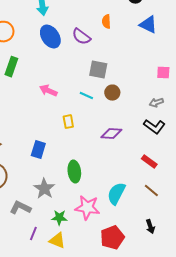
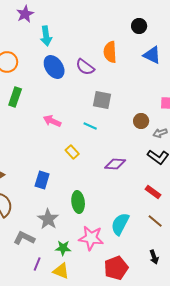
orange semicircle: (106, 22) -> (110, 52), size x1.5
brown circle: (112, 93) -> (141, 121), moved
yellow rectangle: (68, 122) -> (72, 152), turned -32

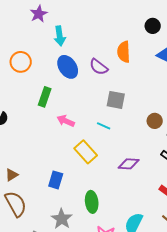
green rectangle: (15, 97) -> (45, 97), moved
yellow rectangle: (72, 152) -> (86, 152), size x1.6

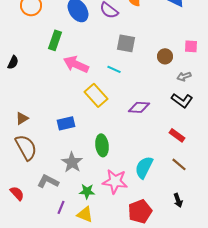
pink arrow: (66, 121) -> (76, 64), size x1.4
brown circle: (155, 121) -> (165, 56), moved
blue rectangle: (56, 180) -> (66, 123), turned 60

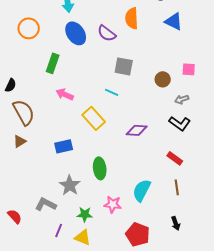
pink arrow: (76, 64) -> (65, 94), moved, size x0.7
brown semicircle: (26, 147) -> (24, 112), moved
brown line: (179, 164) -> (177, 187), turned 42
pink star: (115, 181) -> (113, 204), size x0.7
red pentagon: (140, 211) -> (138, 234), turned -30

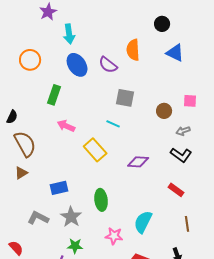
blue rectangle: (64, 146) -> (59, 188), moved
brown line: (177, 187) -> (187, 224), moved
gray L-shape: (46, 204) -> (38, 218), moved
green star: (85, 214) -> (75, 246), moved

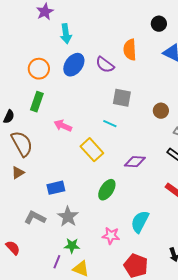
orange circle: (30, 60) -> (39, 69), moved
blue ellipse: (77, 65) -> (74, 65), turned 70
green rectangle: (54, 95) -> (37, 102), moved
green ellipse: (101, 200) -> (107, 190), moved, turned 40

